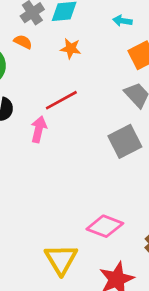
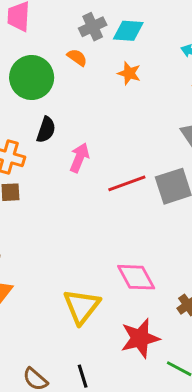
red line: (61, 100) -> (127, 183), moved
pink diamond: (105, 226) -> (136, 277), turned 32

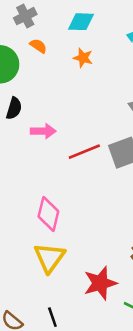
gray cross: (93, 27) -> (25, 16), moved
pink arrow: (79, 158) -> (43, 131), turned 70
pink diamond: (136, 277) -> (48, 214), moved, turned 44

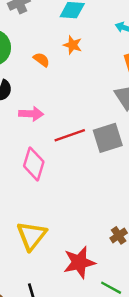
orange semicircle: (38, 46) -> (41, 60), moved
pink diamond: (48, 214) -> (34, 164), moved

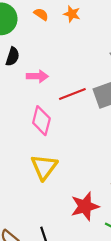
orange semicircle: (41, 60) -> (41, 14), moved
yellow triangle: (32, 236) -> (44, 167), moved

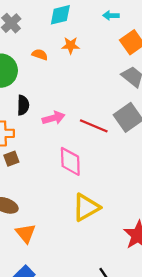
red line: (72, 94) -> (94, 126), turned 60
yellow triangle: (44, 167) -> (86, 207), turned 40

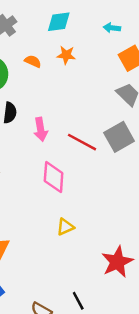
pink arrow: (54, 118) -> (41, 129), turned 90
yellow triangle: (86, 207) -> (65, 227), size x0.6

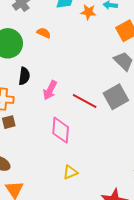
orange star: (66, 55) -> (88, 12), moved
pink arrow: (41, 129) -> (50, 90), turned 36

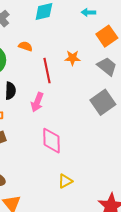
orange star: (88, 12) -> (73, 58), moved
red line: (85, 101) -> (47, 71), moved, turned 55

